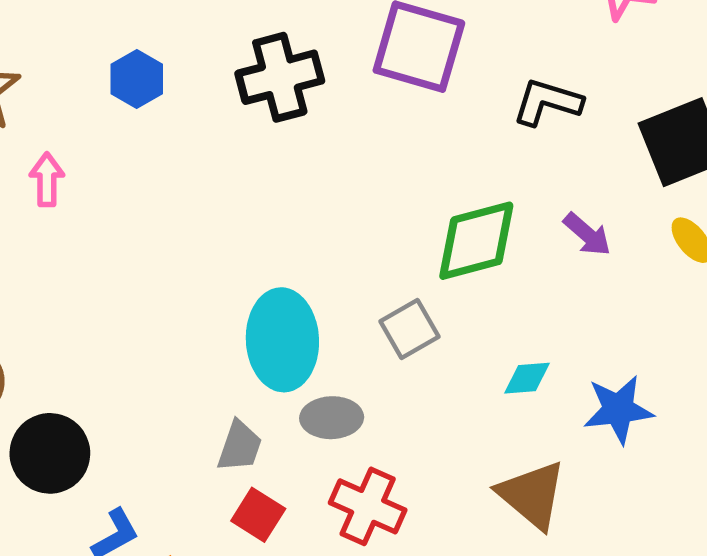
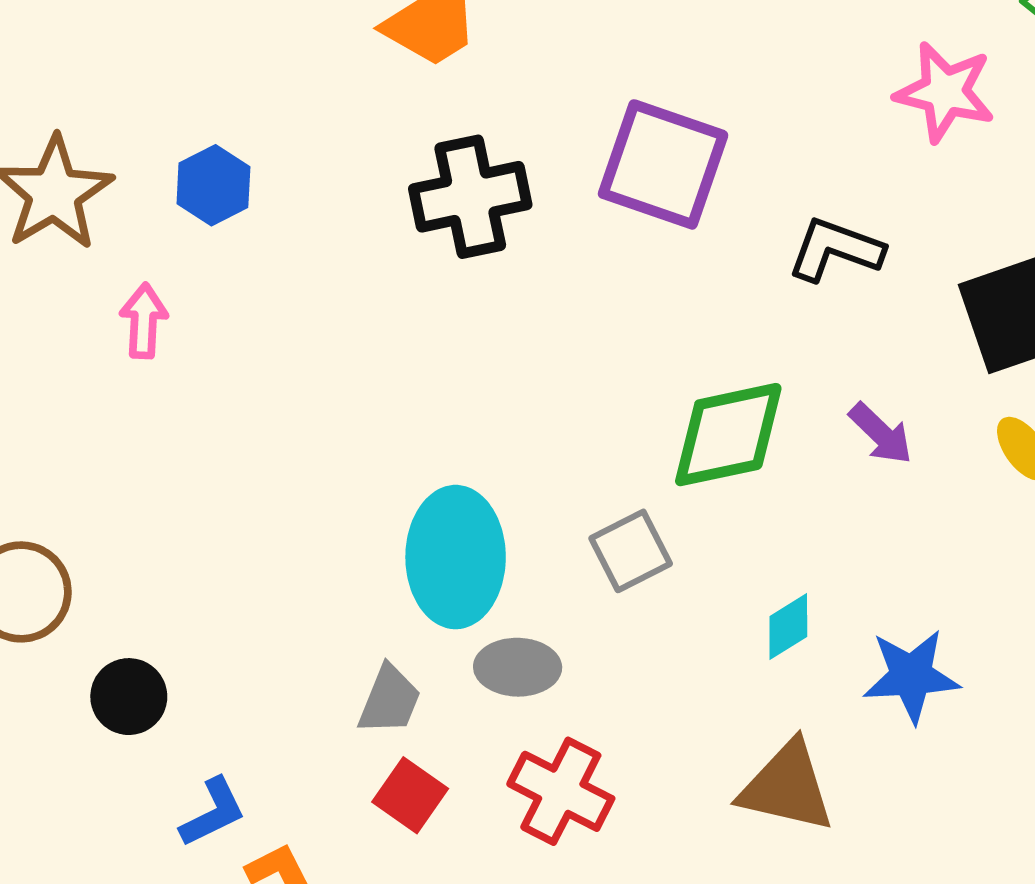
blue hexagon: (137, 79) -> (213, 185), moved
cyan diamond: (527, 378) -> (788, 627), turned -30
black circle: (50, 453) -> (129, 697), size x0.7
brown triangle: (532, 495) -> (787, 787), turned -30

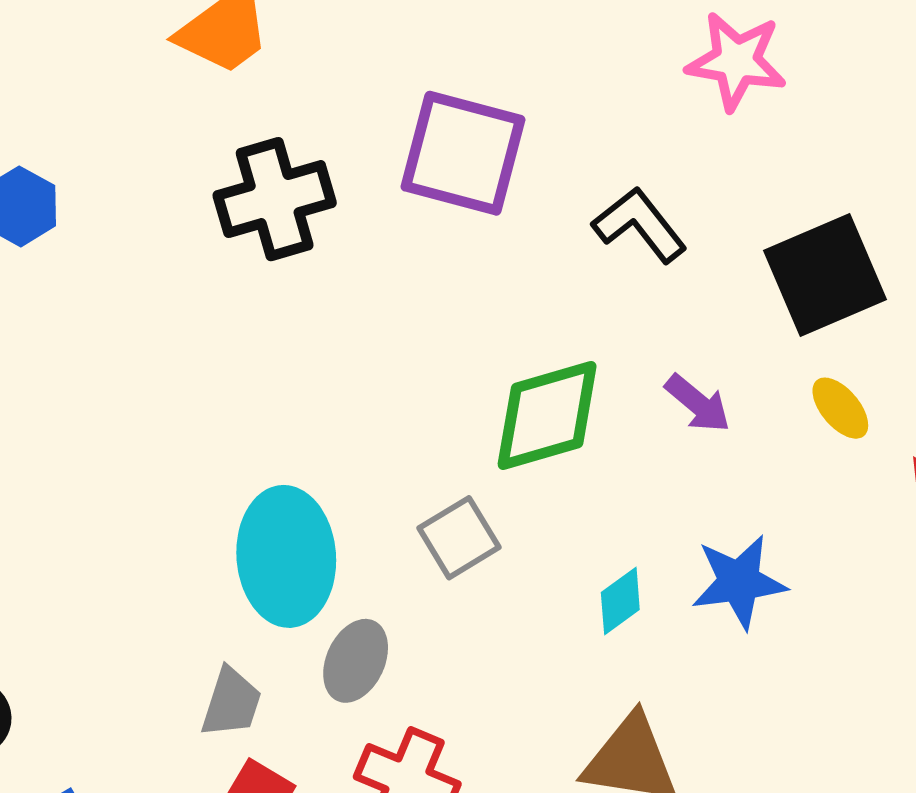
black L-shape: (835, 250) -> (640, 225), turned 36
gray ellipse: (518, 667) -> (356, 661), turned -62
blue star: (911, 676) -> (739, 582), moved

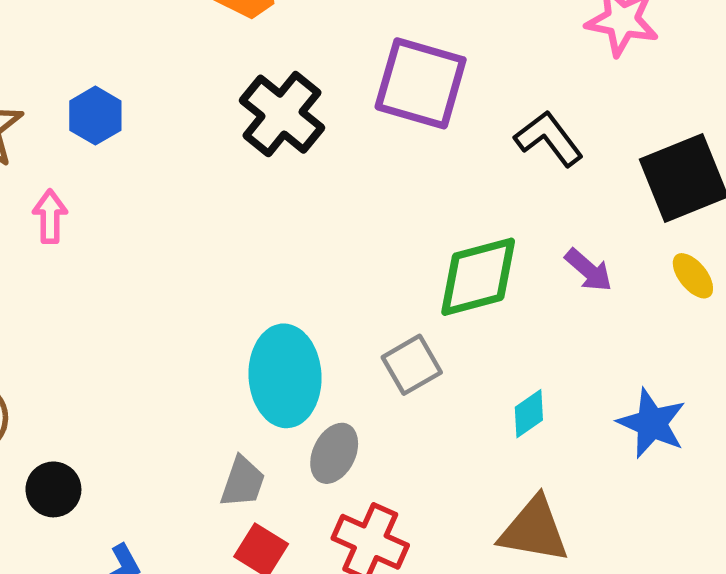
black cross: (275, 199) -> (282, 114), turned -36
blue star: (739, 582) -> (652, 423), moved, turned 30

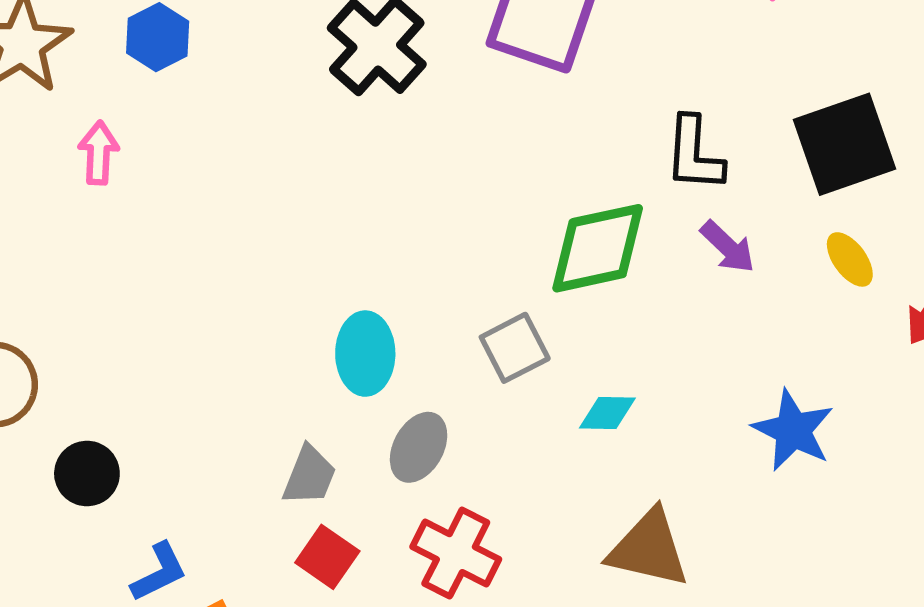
black L-shape: (549, 139) -> (694, 154), moved, turned -142
cyan ellipse: (285, 376) -> (365, 354), size x0.7
cyan diamond: (529, 414) -> (607, 413), moved, turned 33

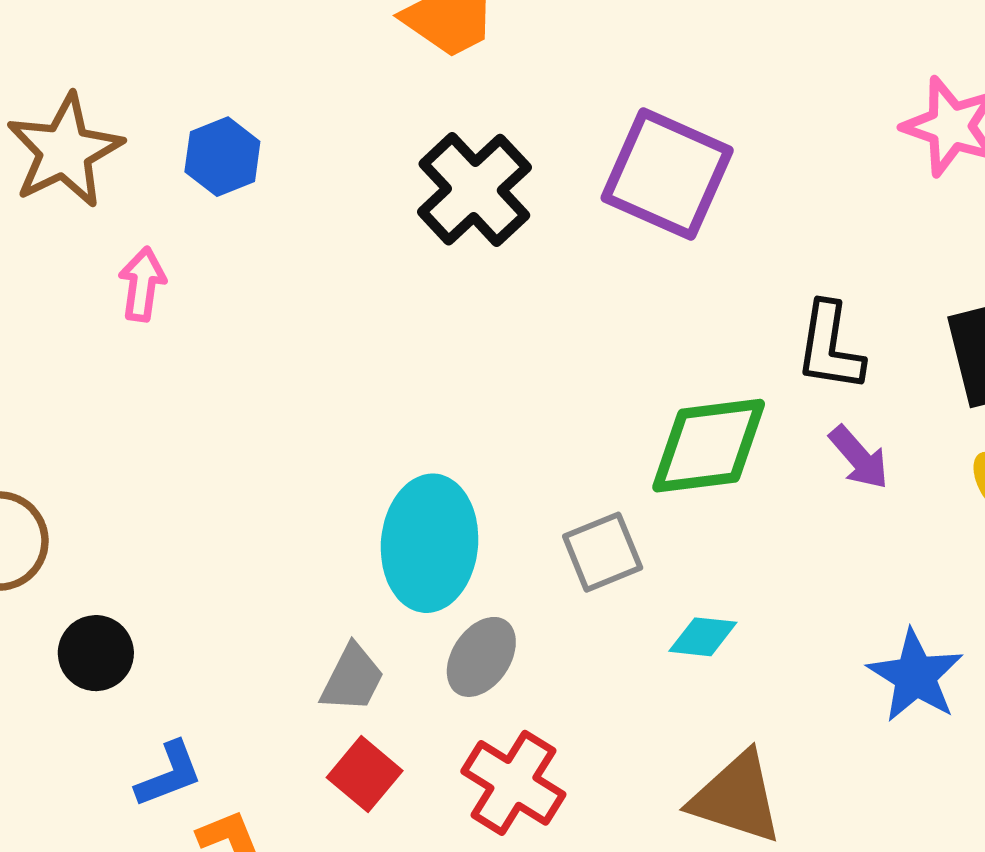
cyan ellipse: (365, 354) -> (430, 543), size x1.4

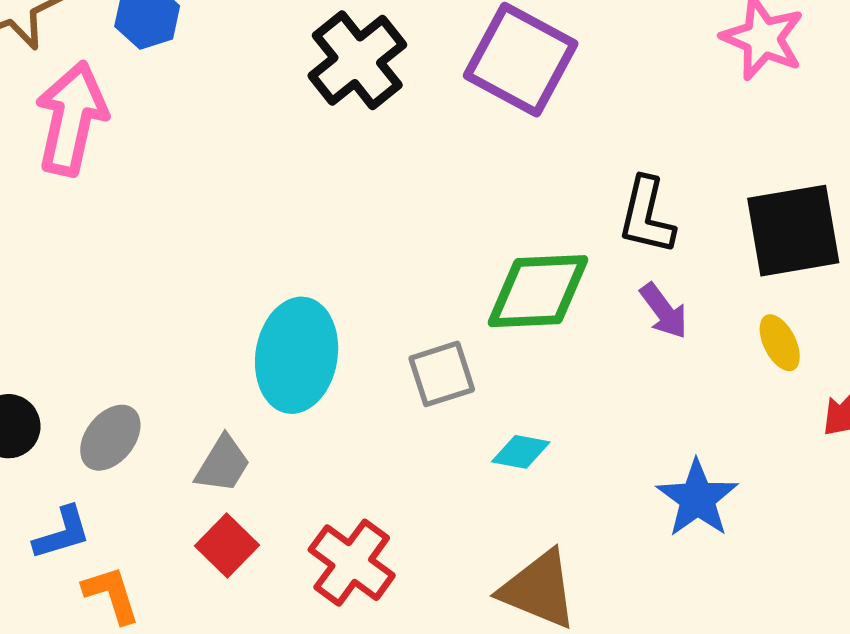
pink arrow: (142, 284) -> (71, 118), size x1.8
gray ellipse: (481, 657) -> (110, 438), moved

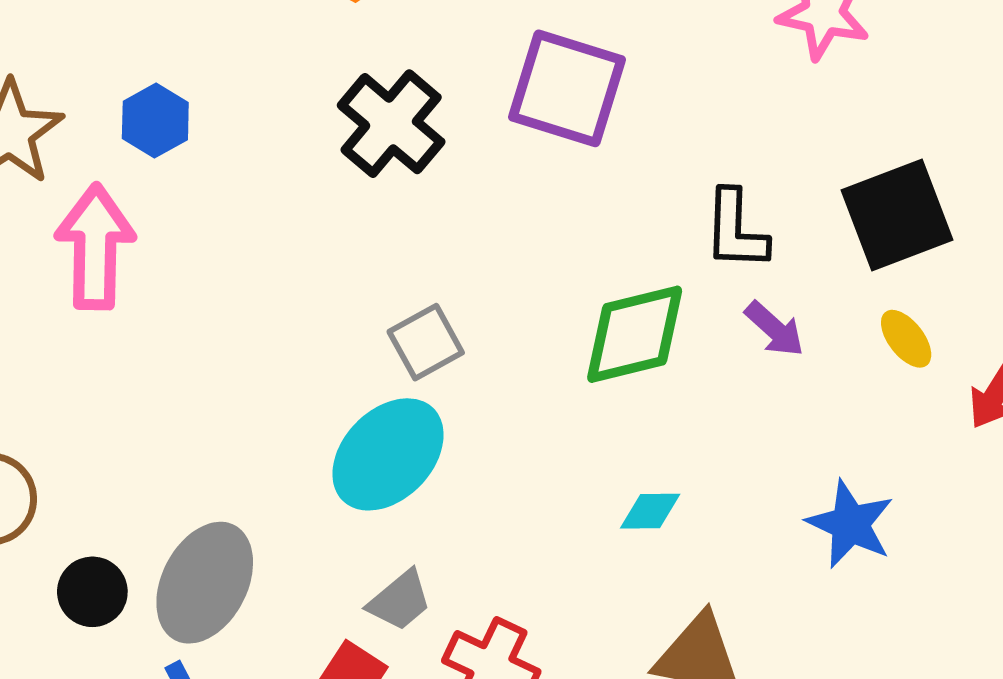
cyan ellipse: (297, 355) -> (388, 454), turned 46
gray square: (442, 374) -> (426, 342), moved
gray ellipse: (110, 438) -> (205, 583), size x1.6
gray trapezoid: (223, 464) -> (400, 601), moved, turned 30

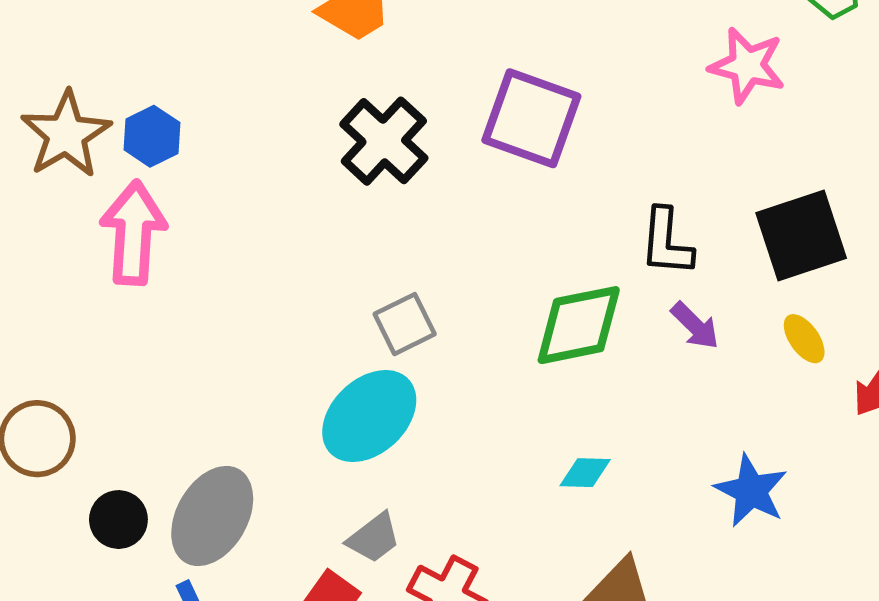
blue hexagon: (155, 120) -> (152, 136), moved

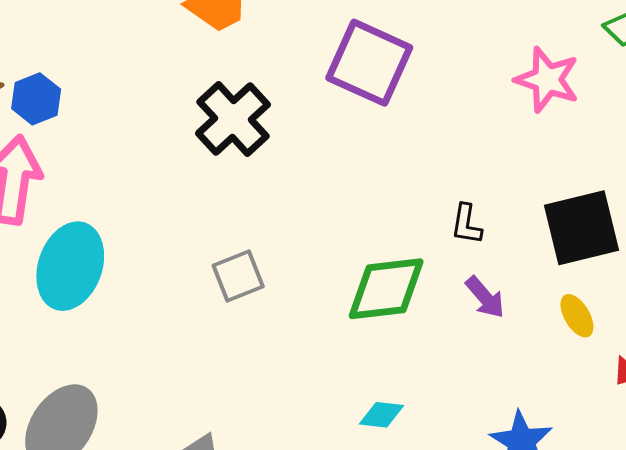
purple square: (531, 118) -> (369, 63), moved
black L-shape: (666, 242) -> (466, 224), size x0.7
cyan ellipse: (369, 416) -> (70, 266), moved, turned -32

